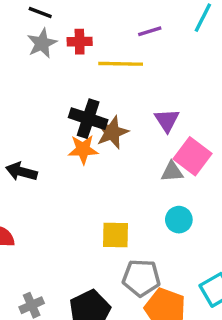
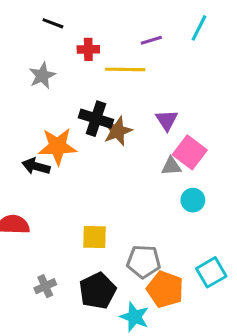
gray star: (42, 43) -> (42, 76), moved
orange star: (83, 149) -> (58, 146), moved, size x1.4
cyan circle: (179, 220) -> (193, 200), moved
yellow square: (116, 235) -> (94, 237), moved

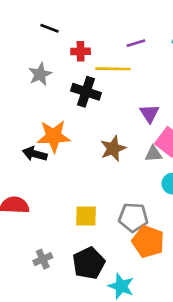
black cross: (96, 119) -> (86, 92), moved
brown star: (118, 131) -> (113, 148), moved
gray pentagon: (144, 262) -> (133, 217), moved
orange pentagon: (165, 289) -> (148, 242), moved

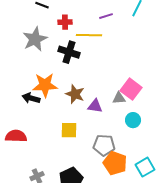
gray star: (40, 74) -> (35, 39), size x1.4
purple triangle: (149, 113) -> (95, 106), moved, turned -49
brown star: (113, 148) -> (75, 94), moved, turned -30
yellow square: (86, 216) -> (69, 130), moved

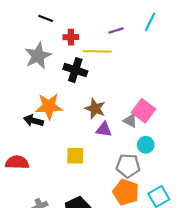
brown star: (75, 94) -> (95, 109), moved
gray triangle: (119, 98) -> (130, 121), turned 32
gray pentagon: (104, 145) -> (128, 166), moved

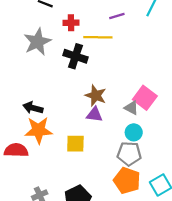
orange star: (49, 106) -> (39, 130), moved
purple triangle: (104, 129) -> (94, 114), moved
cyan circle: (146, 145) -> (134, 132), moved

